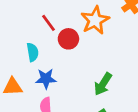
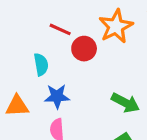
red line: (49, 23) -> (60, 29), turned -30
green arrow: (103, 84) -> (125, 103), turned -95

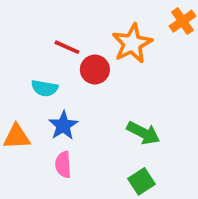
cyan semicircle: (41, 64) -> (45, 88), turned 110
blue star: (57, 96) -> (63, 125), turned -30

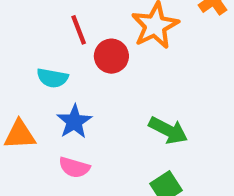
red line: (67, 47) -> (79, 30), turned 45
pink semicircle: (63, 165) -> (74, 167), turned -70

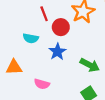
blue star: (74, 122) -> (57, 52), moved

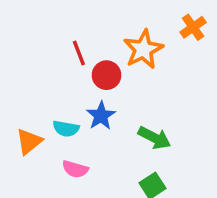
cyan semicircle: (31, 38) -> (66, 129), moved
orange triangle: (14, 67) -> (29, 141), turned -36

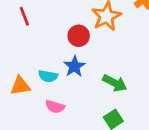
red line: (79, 53) -> (24, 16), moved
orange triangle: (29, 141) -> (20, 86), turned 30

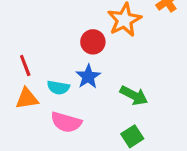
red line: (24, 16) -> (25, 66), moved
pink semicircle: (55, 107) -> (66, 122), size x1.4

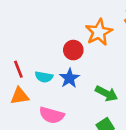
cyan semicircle: (58, 88) -> (44, 77), moved

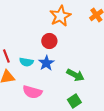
orange star: (99, 32) -> (60, 16), moved

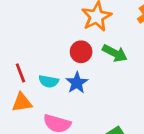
green arrow: (75, 75) -> (115, 53), moved

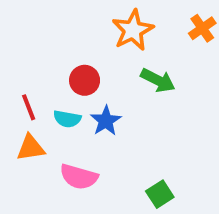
red circle: (81, 52) -> (85, 80), moved

